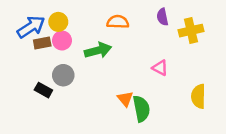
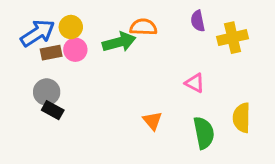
green arrow: (98, 50) -> (119, 42), moved
gray circle: (63, 75) -> (47, 92), moved
green semicircle: (141, 109) -> (204, 133), moved

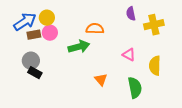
orange semicircle: (143, 27) -> (95, 29), moved
green arrow: (119, 42) -> (79, 47), moved
yellow semicircle: (242, 118) -> (155, 66), moved

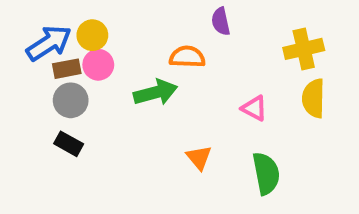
purple semicircle: (131, 14) -> (221, 21), moved
gray circle: (31, 61) -> (71, 100), moved
yellow semicircle: (155, 66) -> (314, 98), moved

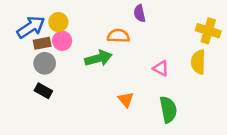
yellow cross: (304, 49) -> (208, 31), moved, turned 30

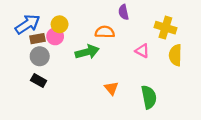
yellow circle: (58, 22) -> (60, 24), moved
yellow cross: (208, 31) -> (165, 28), moved
pink triangle: (161, 68) -> (142, 51), moved

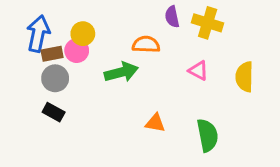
blue arrow: (28, 24) -> (38, 34), turned -45
yellow cross: (165, 28) -> (208, 23), moved
orange triangle: (111, 88) -> (155, 123), turned -40

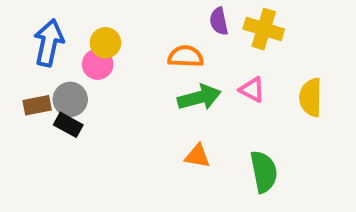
brown rectangle: (52, 54) -> (37, 105), moved
green arrow: (121, 72) -> (199, 97), moved
black rectangle: (54, 112) -> (68, 125), moved

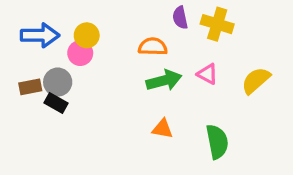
blue arrow: (49, 43) -> (40, 35), turned 78
yellow semicircle: (311, 97) -> (256, 80), turned 48

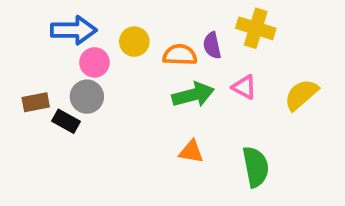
purple semicircle: (180, 18) -> (212, 45), moved
blue arrow: (40, 35) -> (74, 30), moved
yellow circle: (87, 35) -> (134, 42), moved
gray circle: (58, 82) -> (87, 97), moved

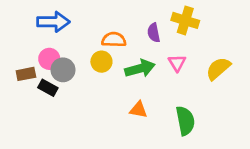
yellow circle: (134, 42) -> (101, 62), moved
orange semicircle: (180, 55) -> (114, 40), moved
pink circle: (94, 62) -> (49, 59), moved
pink triangle: (244, 87) -> (177, 63), turned 30

